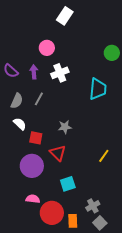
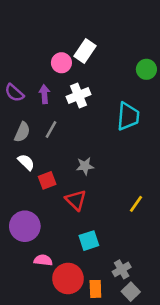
white rectangle: (65, 16) -> (85, 51), moved
red square: (36, 138) -> (47, 180), turned -32
purple circle: (32, 166) -> (25, 226), moved

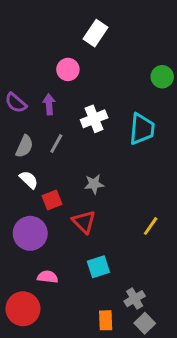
white rectangle: (85, 51) -> (95, 33), moved
white cross: (78, 95) -> (94, 119), moved
purple circle: (25, 226) -> (30, 233), moved
pink semicircle: (43, 260) -> (48, 277), moved
red circle: (68, 279) -> (23, 309), moved

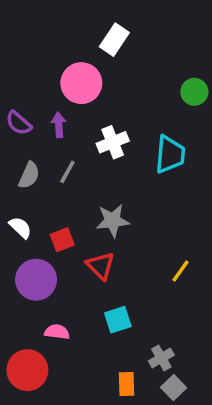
pink circle: (68, 69) -> (81, 83), size x1.5
white semicircle: (29, 180) -> (20, 227), moved
gray star: (94, 184) -> (113, 221), size x1.4

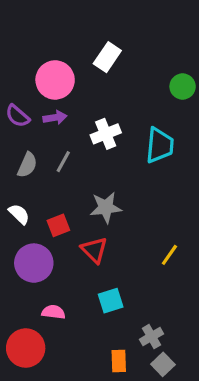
white rectangle: (114, 40) -> (107, 57), moved
pink circle: (81, 83) -> (55, 80), moved
purple arrow: (59, 125) -> (55, 118), turned 85

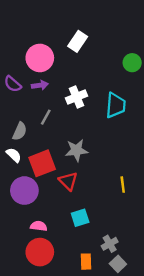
gray semicircle: (27, 165) -> (20, 131), moved
red square: (58, 225) -> (42, 163), size x1.6
yellow line: (169, 255) -> (123, 185), turned -42
red circle: (26, 348) -> (40, 252), moved

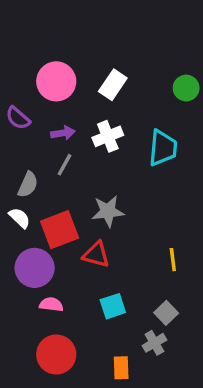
white rectangle: (78, 41) -> (113, 85), moved
purple arrow: (40, 85) -> (63, 133), moved
red triangle: (68, 181) -> (96, 255), turned -30
pink semicircle: (39, 226) -> (51, 305), moved
gray square: (118, 264) -> (166, 313), moved

